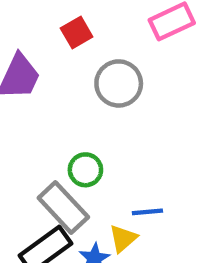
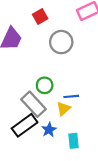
blue line: (147, 212) -> (71, 96), moved
yellow triangle: (123, 238) -> (63, 109), moved

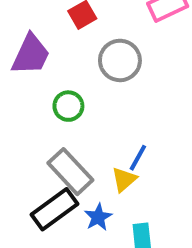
green circle: (45, 85) -> (68, 106), moved
blue line: (71, 96) -> (138, 158), turned -56

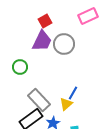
purple trapezoid: (31, 55) -> (42, 41), moved
green circle: (68, 106) -> (20, 67), moved

